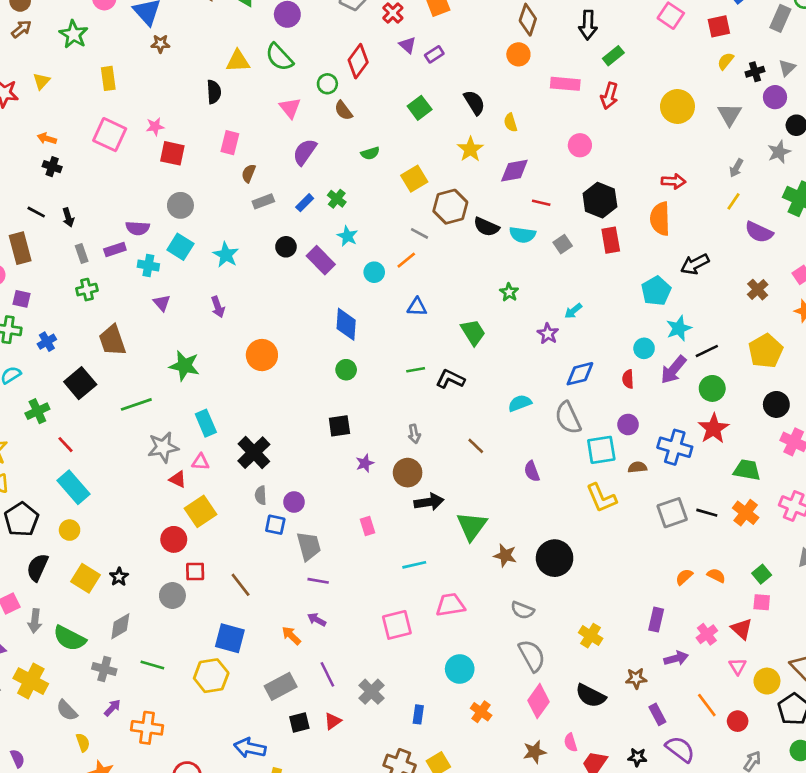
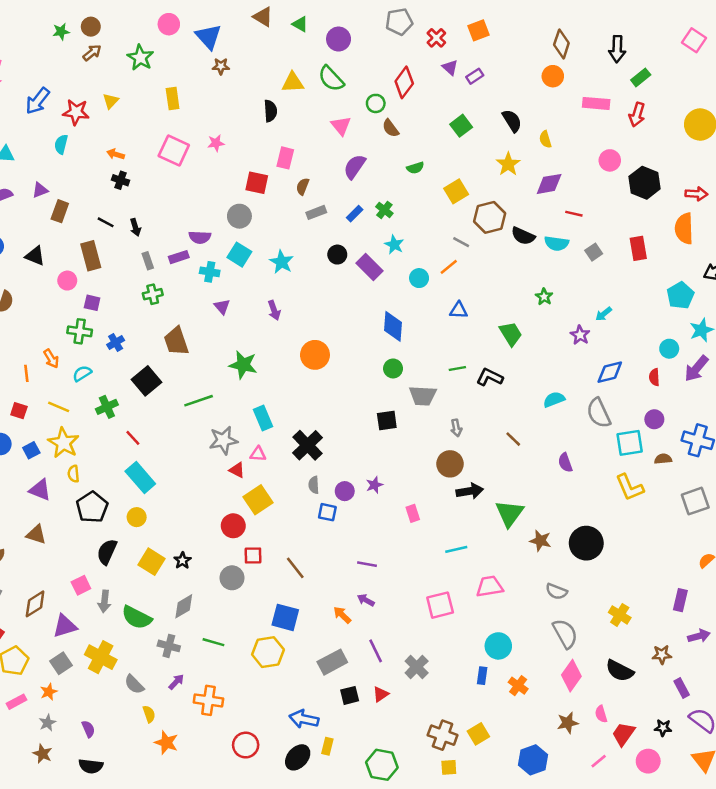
red square: (172, 153) -> (257, 183), moved
black hexagon: (600, 200) -> (644, 183), moved
purple star: (365, 463) -> (374, 485), moved
gray trapezoid: (309, 546) -> (423, 396), moved, turned 108
blue rectangle: (418, 714) -> (482, 676), moved

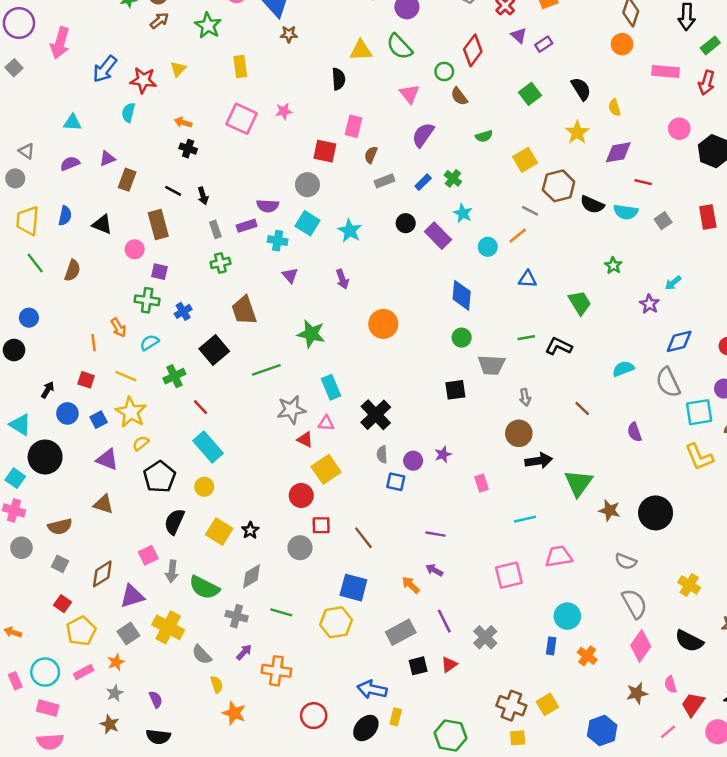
yellow semicircle: (73, 474) -> (141, 443), turned 56

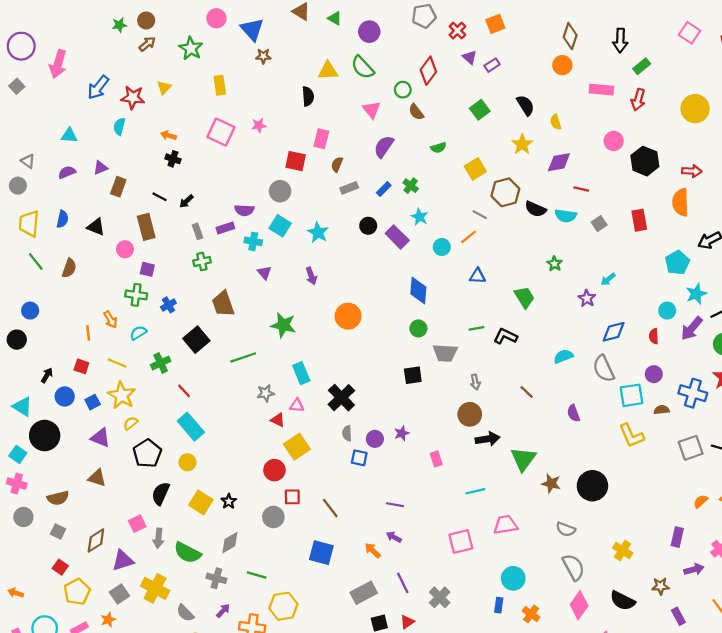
black arrow: (203, 196) -> (186, 201), turned 64
gray star: (291, 410) -> (266, 393), size x0.7
yellow hexagon: (336, 622) -> (283, 606), moved

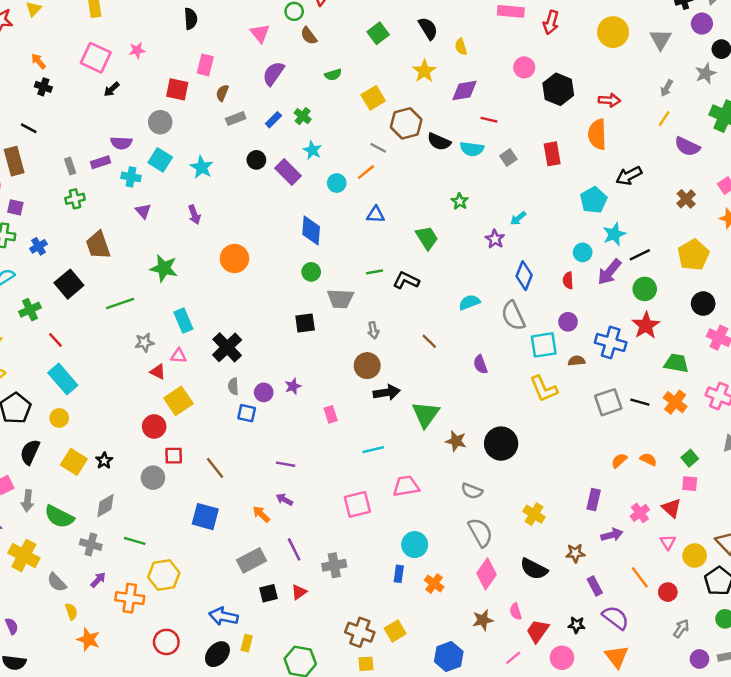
orange arrow: (168, 135) -> (38, 61), turned 32
black arrow: (186, 201) -> (112, 89), moved
blue diamond: (614, 332) -> (524, 276), turned -55
gray cross: (440, 597) -> (334, 565), turned 35

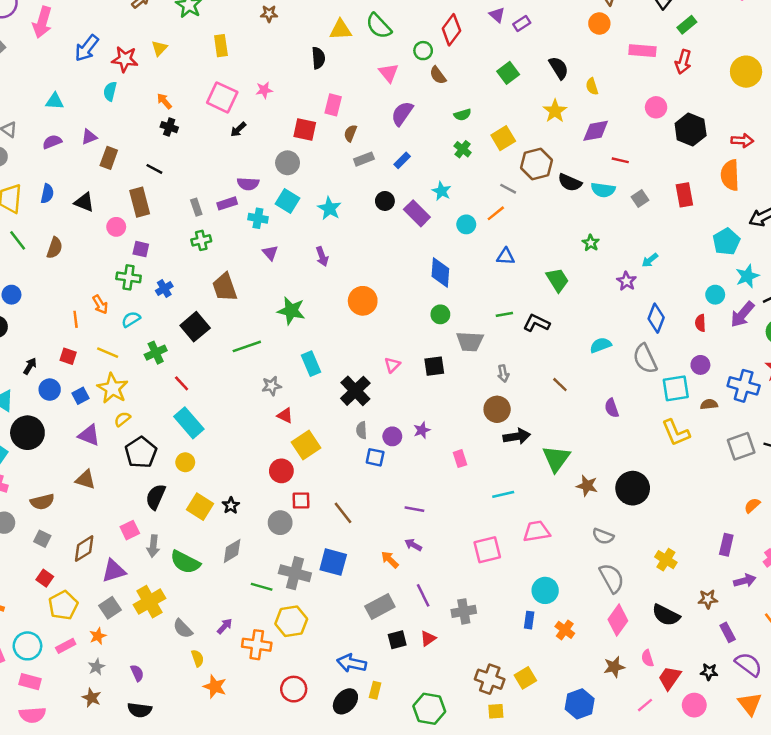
green cross: (303, 116) -> (463, 149), moved
pink triangle: (178, 356) -> (392, 365), moved, turned -49
gray cross: (91, 545) -> (295, 573), moved, size x1.4
yellow cross: (24, 556) -> (149, 602), turned 32

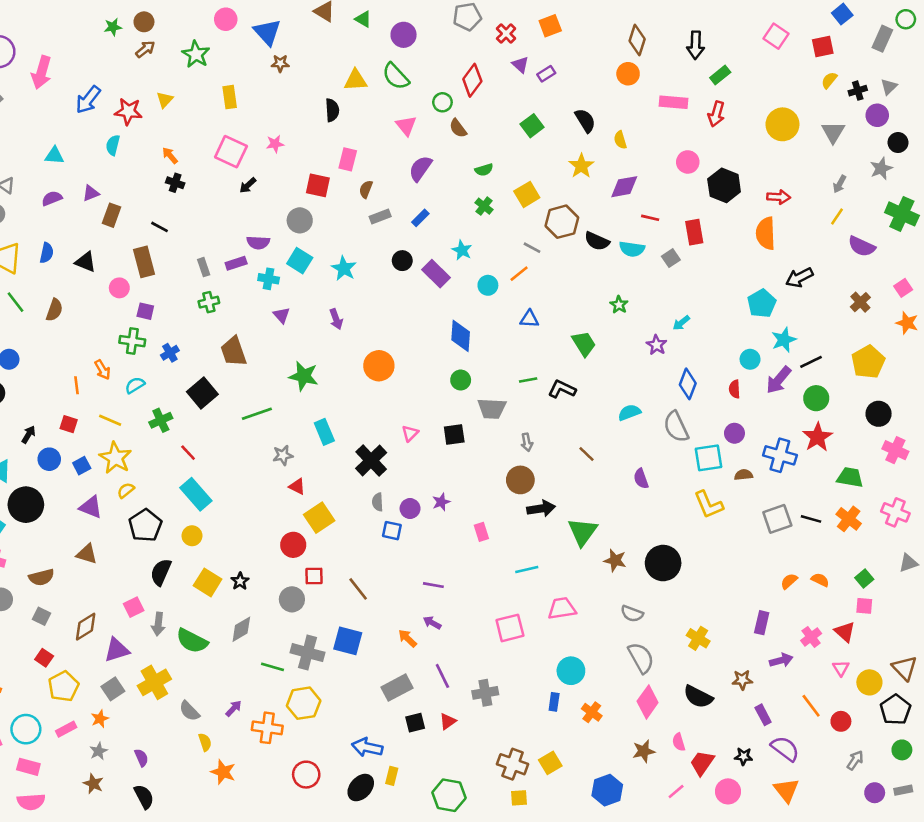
red rectangle: (684, 195) -> (694, 232), moved
black semicircle: (140, 710) -> (144, 797), turned -125

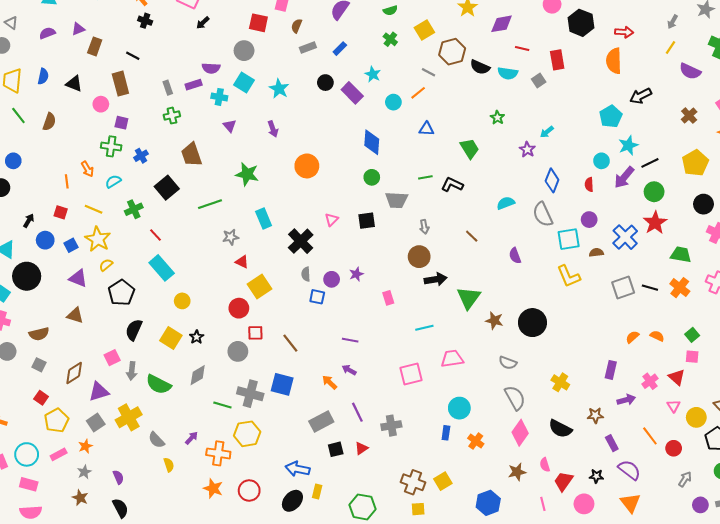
blue cross: (780, 455) -> (625, 237), turned 30
yellow circle: (192, 536) -> (182, 301), moved
orange star: (223, 772) -> (213, 488), moved
pink line: (676, 791) -> (543, 504), turned -64

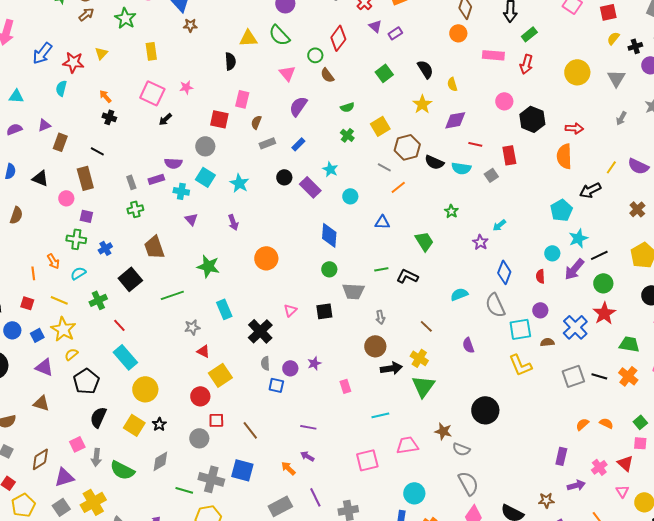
yellow line: (671, 48) -> (611, 167), moved
orange line: (418, 93) -> (398, 187), moved
yellow circle: (182, 301) -> (145, 389), size x1.6
brown star: (494, 321) -> (443, 431), moved
yellow cross: (560, 382) -> (419, 358), moved

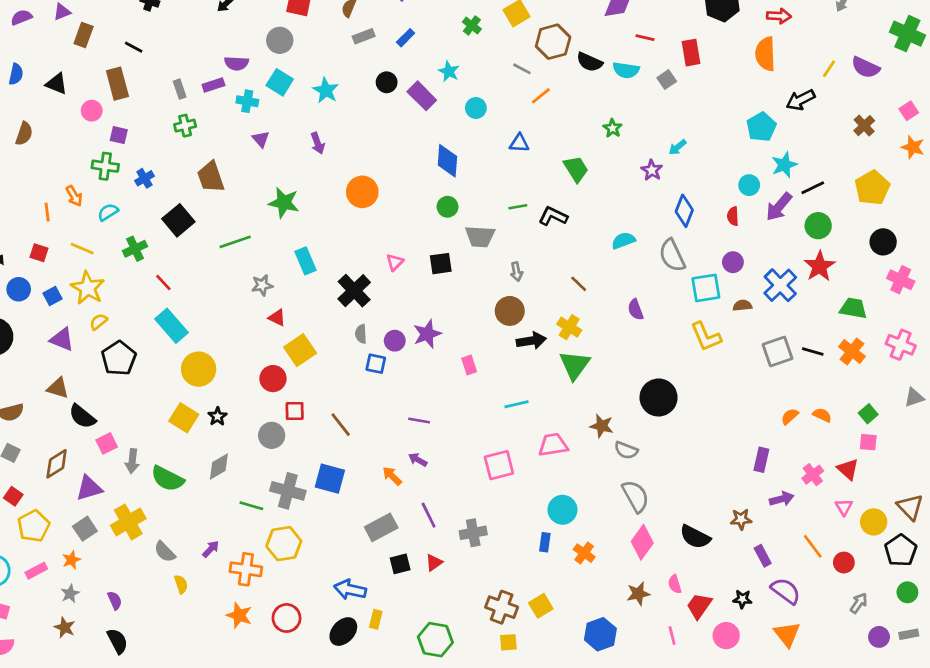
purple star: (314, 363) -> (427, 334), size x1.5
black semicircle: (98, 417) -> (82, 416), moved, turned -75

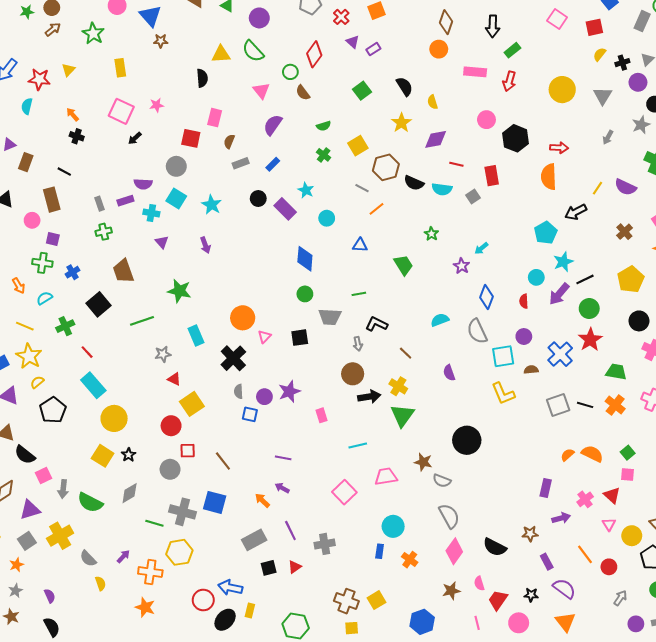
orange circle: (362, 192) -> (243, 318), moved
black L-shape: (553, 216) -> (377, 324), moved
orange semicircle: (822, 415) -> (592, 454), size x1.5
pink square: (499, 465) -> (344, 492), turned -30
red circle: (287, 618) -> (203, 600), moved

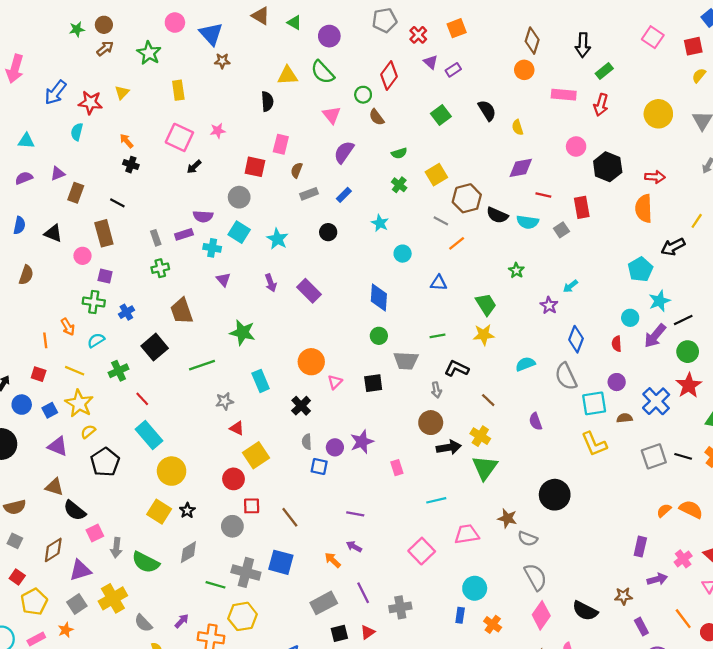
yellow star: (401, 123) -> (484, 335), moved, turned 30
purple rectangle: (285, 209) -> (309, 291), moved
black cross: (233, 358) -> (301, 406), size x0.7

